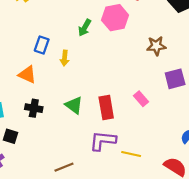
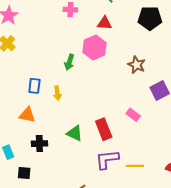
brown star: (156, 46) -> (137, 65), turned -30

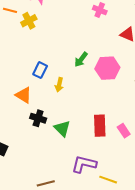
pink hexagon: (94, 48) -> (107, 68), moved
red rectangle: (104, 129) -> (100, 126), moved
black cross: (39, 144) -> (38, 118), moved

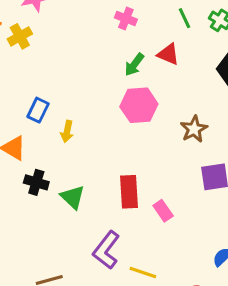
green arrow: (81, 59) -> (134, 65), moved
pink rectangle: (124, 131) -> (163, 211), moved
purple L-shape: (84, 164) -> (106, 250), turned -65

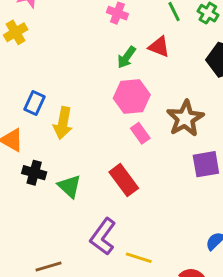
brown star: (194, 129) -> (185, 118), size x1.4
yellow arrow: (67, 131) -> (63, 123), size x1.5
red rectangle: (129, 192) -> (124, 180), turned -32
pink rectangle: (163, 211) -> (140, 133), moved

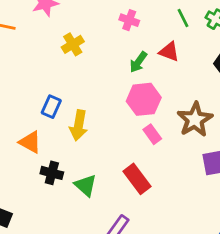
yellow cross: (16, 32) -> (73, 44), moved

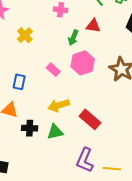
yellow arrow: (79, 125) -> (59, 105), moved, turned 75
pink rectangle: (152, 134) -> (53, 70), moved
green triangle: (86, 185) -> (55, 132), turned -42

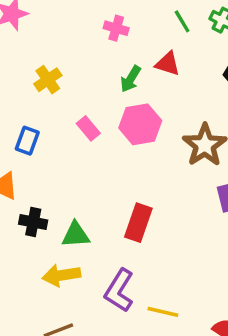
yellow cross: (25, 35) -> (48, 80), moved
yellow arrow: (59, 105) -> (61, 275), moved
red rectangle: (90, 119) -> (138, 223), turned 60

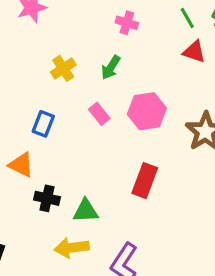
red triangle: (168, 64) -> (194, 52), moved
green arrow: (131, 79) -> (111, 67), moved
red rectangle: (138, 223) -> (145, 181), moved

